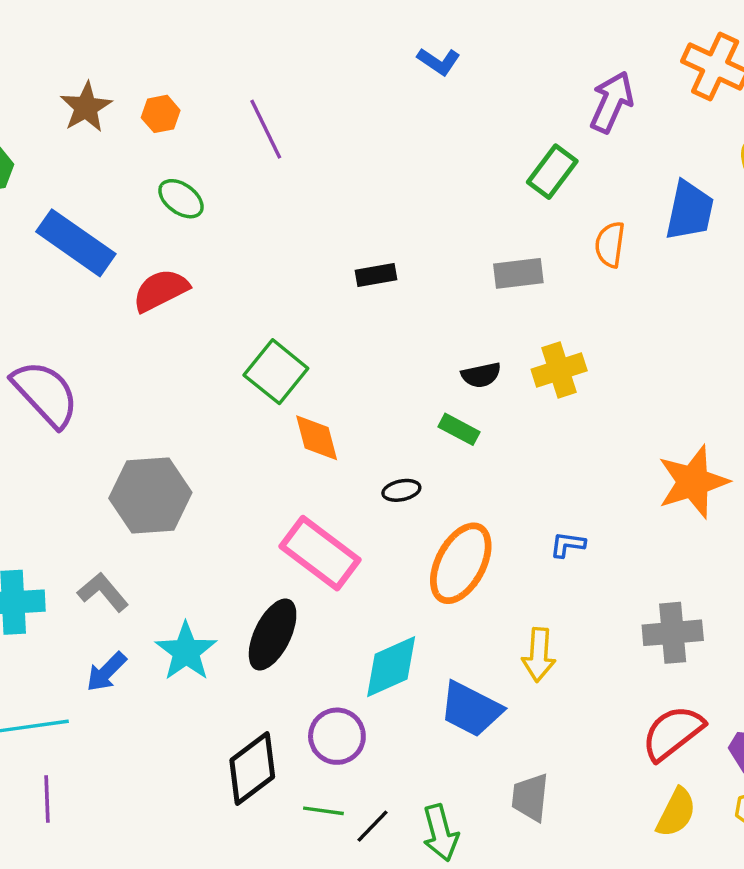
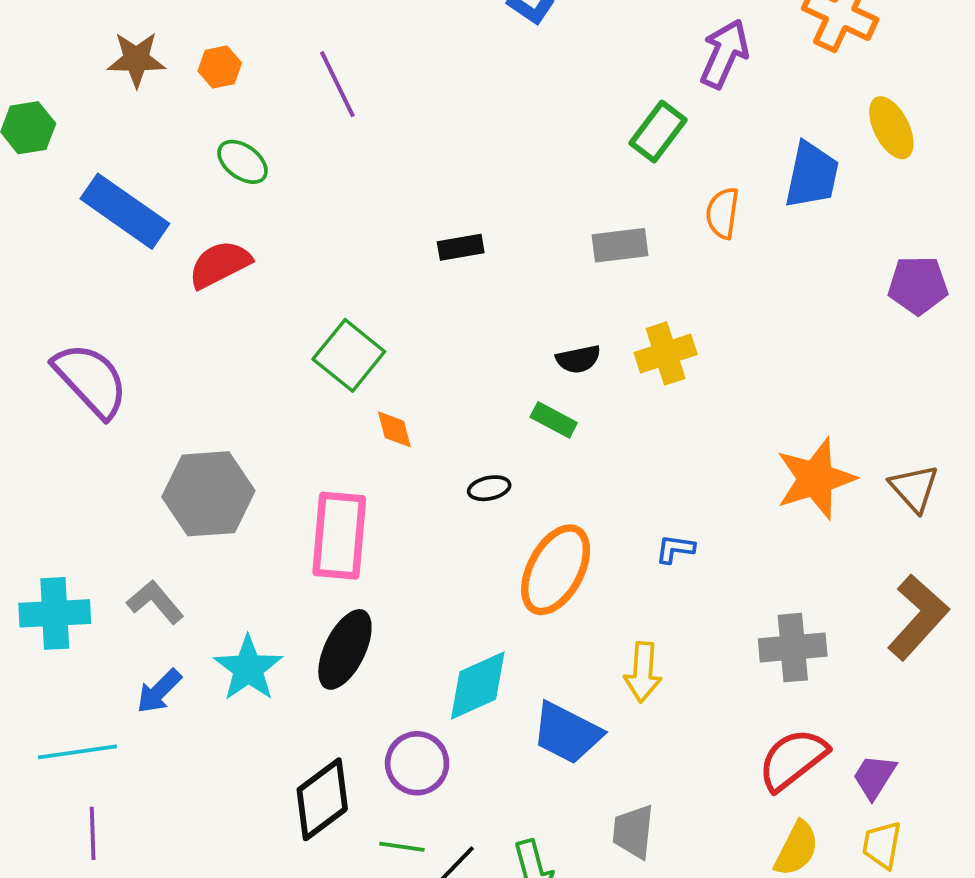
brown star: (86, 107) -> (136, 59), turned 30
orange diamond: (317, 438) -> (394, 429), size x0.7
pink rectangle: (320, 553) -> (339, 536), moved, turned 58

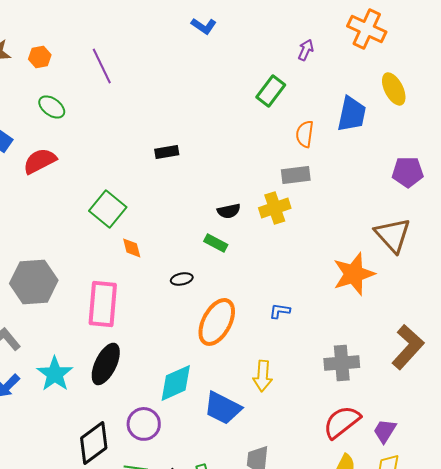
purple arrow: (724, 54) -> (306, 50), size x0.6
gray rectangle: (620, 245) -> (296, 175), moved
brown triangle: (914, 488) -> (393, 235), moved, size x1.4

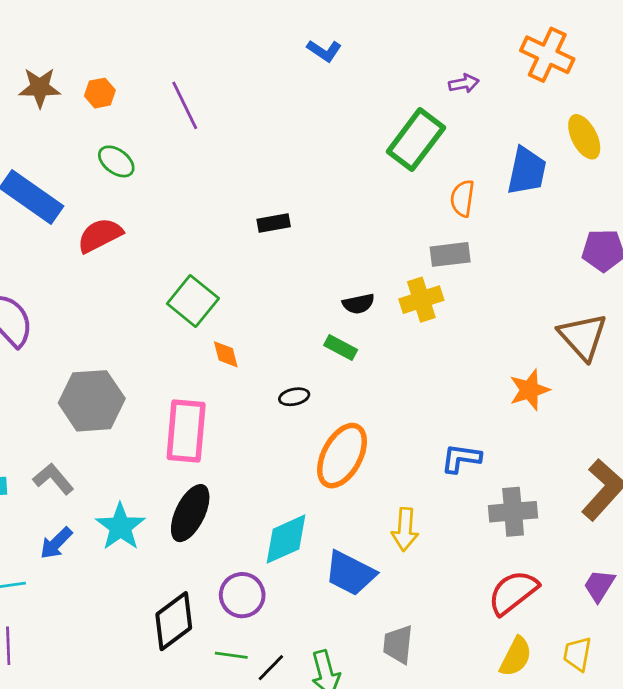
purple arrow: (306, 50) -> (464, 83), turned 55
green rectangle: (271, 91) -> (416, 140), size x1.4
orange star: (354, 274) -> (529, 390), size x0.7
blue L-shape: (280, 311) -> (461, 458), moved, size x1.4
purple trapezoid: (385, 431) -> (599, 586), moved

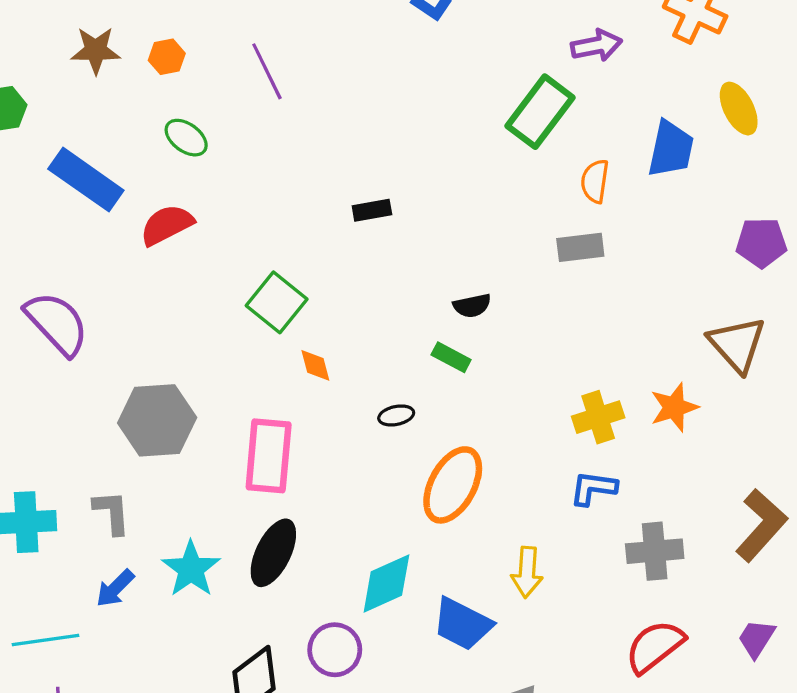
purple arrow: (464, 83) -> (596, 45), size x1.4
yellow cross: (421, 300) -> (598, 417), moved
gray L-shape: (53, 479) -> (112, 512), turned 36

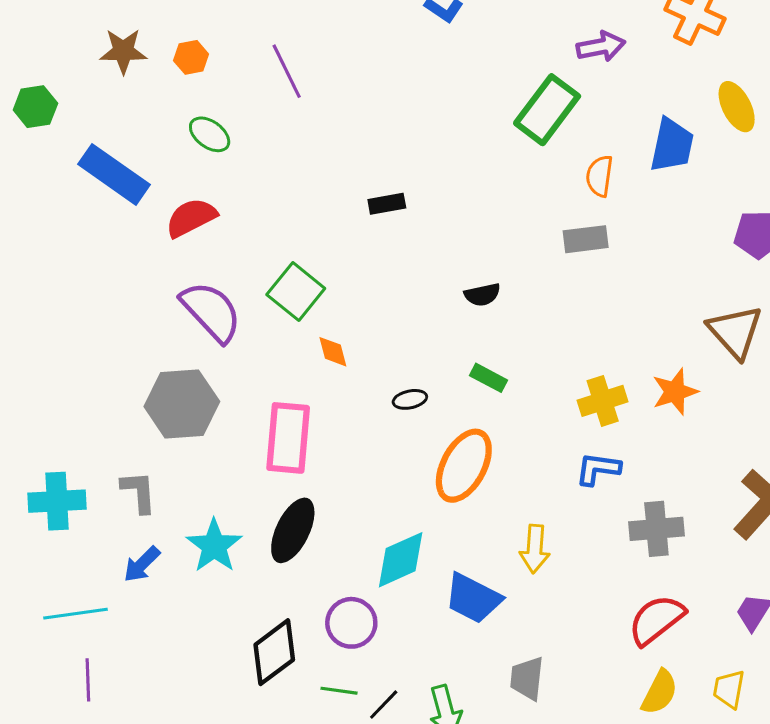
purple semicircle: (57, 323) -> (211, 312), moved
green rectangle: (451, 357) -> (488, 378), moved

